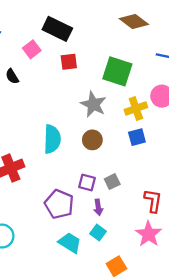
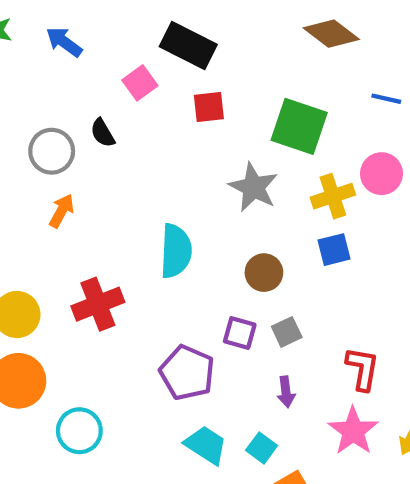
brown circle: (92, 140) -> (264, 273), moved
purple arrow: (98, 207) -> (286, 392), moved
cyan square: (98, 233) -> (262, 448), moved

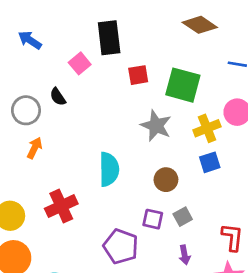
black rectangle: (188, 45) -> (109, 38), turned 60
red square: (209, 107) -> (138, 75), moved

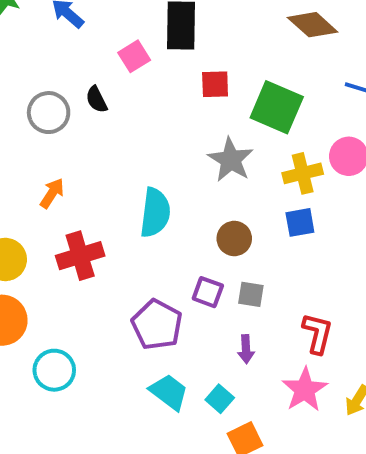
orange arrow: (35, 148) -> (52, 193), moved
gray square: (183, 217) -> (251, 294), turned 30

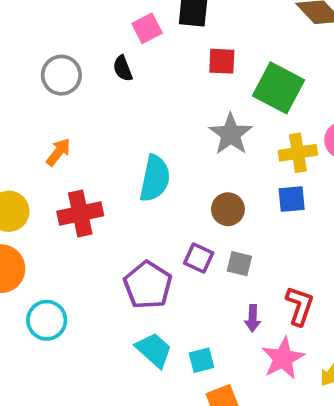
black semicircle: (96, 99) -> (123, 68), moved
purple arrow: (246, 349) -> (253, 318), moved
cyan square: (220, 399) -> (202, 360), turned 30

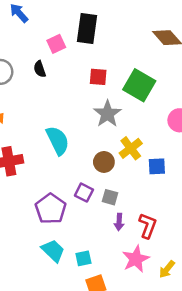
red square: (222, 61) -> (98, 77), moved
yellow cross: (298, 153) -> (131, 148), moved, turned -30
cyan semicircle: (155, 178) -> (58, 140), turned -40
blue square: (292, 199) -> (157, 166), moved
purple arrow: (253, 318) -> (119, 222), moved

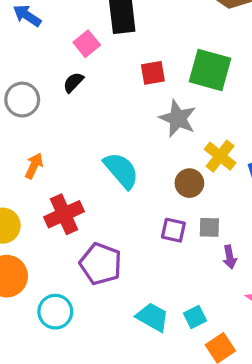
black semicircle: (40, 69) -> (73, 82), turned 77
purple pentagon: (51, 209) -> (101, 264), moved

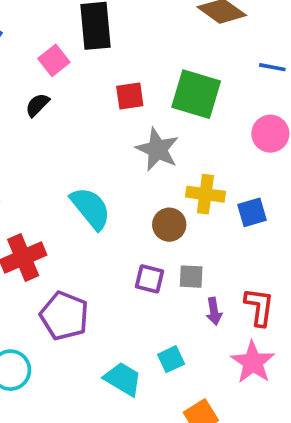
yellow cross: (220, 156) -> (205, 194), turned -32
cyan square: (195, 317) -> (171, 359), moved

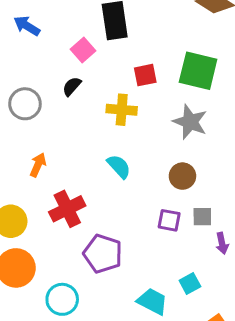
gray star: (157, 149) -> (190, 122), moved
yellow cross: (205, 194) -> (122, 110), moved
cyan semicircle: (91, 208) -> (119, 166), size x0.7

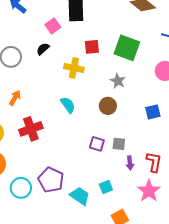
gray star: (190, 122) -> (118, 81), size x0.7
brown circle: (182, 176) -> (108, 106), moved
purple pentagon: (103, 254) -> (51, 180), moved

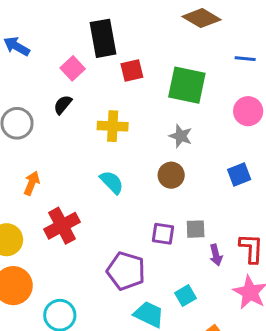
red square: (92, 47) -> (132, 70), moved
purple pentagon: (51, 180) -> (126, 271), moved

